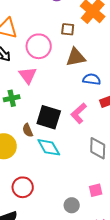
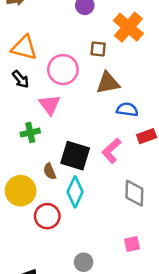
cyan diamond: (49, 147) -> (75, 192), turned 55
red circle: (23, 187) -> (47, 216), moved
gray circle: (72, 205) -> (84, 262), moved

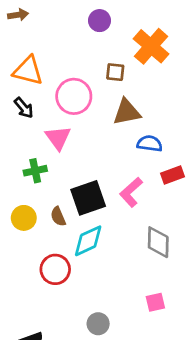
black square: (75, 156) -> (88, 198), turned -36
yellow circle: (21, 191) -> (24, 218), moved, size x0.7
cyan diamond: (75, 192) -> (88, 241), turned 40

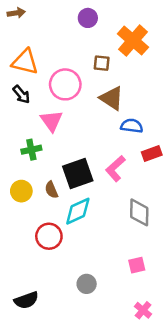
brown triangle: (127, 112) -> (112, 98), turned 44

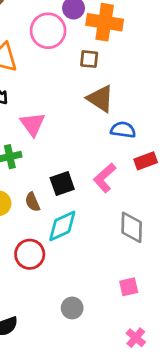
orange cross: (133, 41) -> (105, 22), moved, turned -32
pink circle: (65, 84) -> (48, 31), moved
black square: (78, 174) -> (62, 184), size x0.7

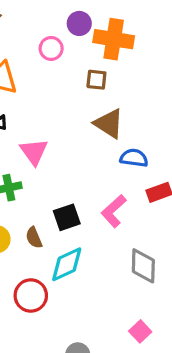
pink circle: (48, 31) -> (51, 48), size x0.6
pink square: (129, 287) -> (140, 331), turned -30

